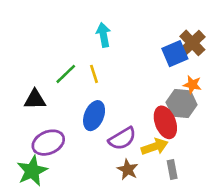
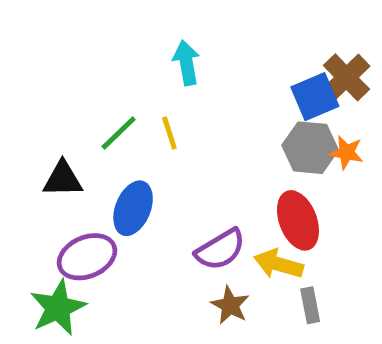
gray hexagon: (182, 104) -> (310, 148), moved
blue ellipse: (94, 116) -> (133, 208), moved
yellow arrow: (155, 147) -> (279, 264), turned -145

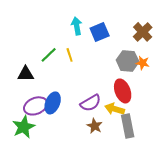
blue square: (315, 97) -> (100, 32), moved
blue ellipse: (133, 208) -> (53, 103), moved
gray rectangle: (310, 305) -> (128, 126), size x1.6

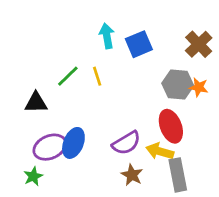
green star: (24, 127) -> (33, 176), size x0.6

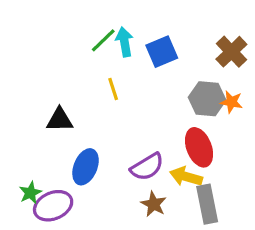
green line: (68, 76) -> (103, 40), moved
black triangle: (36, 103) -> (60, 120), moved
purple ellipse: (50, 147) -> (53, 206), moved
green star: (33, 176) -> (30, 193), moved

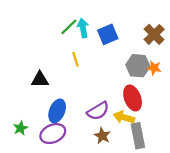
purple ellipse: (53, 206) -> (53, 134), moved

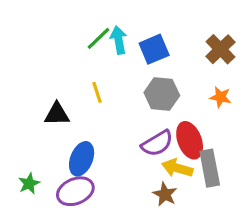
yellow line: (75, 59) -> (97, 92), moved
gray hexagon: (138, 66) -> (162, 94), moved
purple semicircle: (98, 111) -> (157, 143), moved
brown star: (102, 136) -> (165, 194), moved
gray rectangle: (138, 136) -> (210, 168), moved

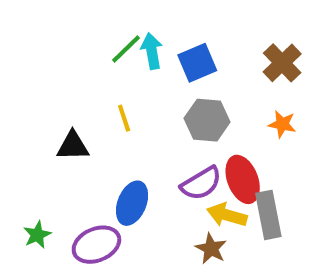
blue ellipse: (82, 159) -> (132, 203), moved

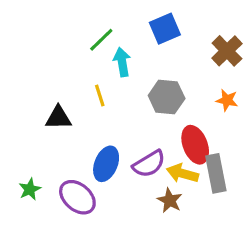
cyan arrow: (152, 51) -> (122, 62), moved
blue square: (197, 63) -> (165, 29), moved
purple semicircle: (201, 183) -> (149, 164), moved
purple ellipse: (96, 245) -> (77, 197), turned 63

